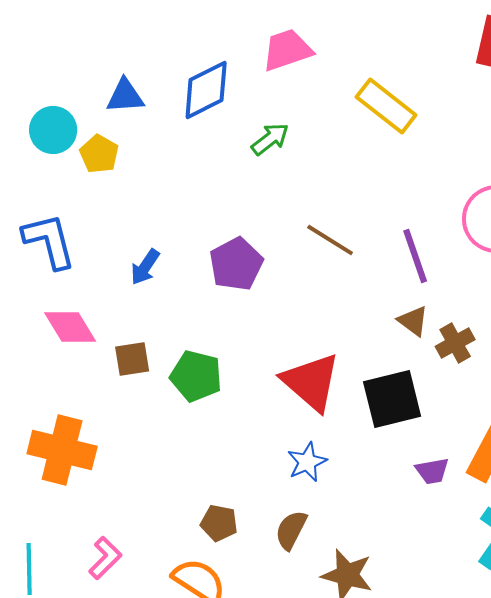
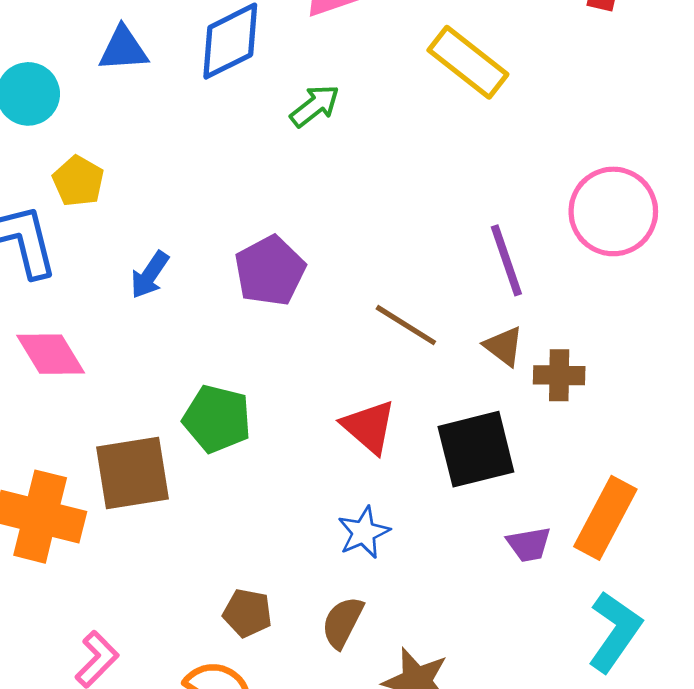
yellow pentagon: (99, 154) -> (78, 181), moved
brown line: (330, 240) -> (406, 325), moved
brown cross: (455, 343) -> (559, 375), turned 30
brown square: (132, 359) -> (133, 473), moved, size x1.6
red triangle: (311, 382) -> (369, 427), size x0.7

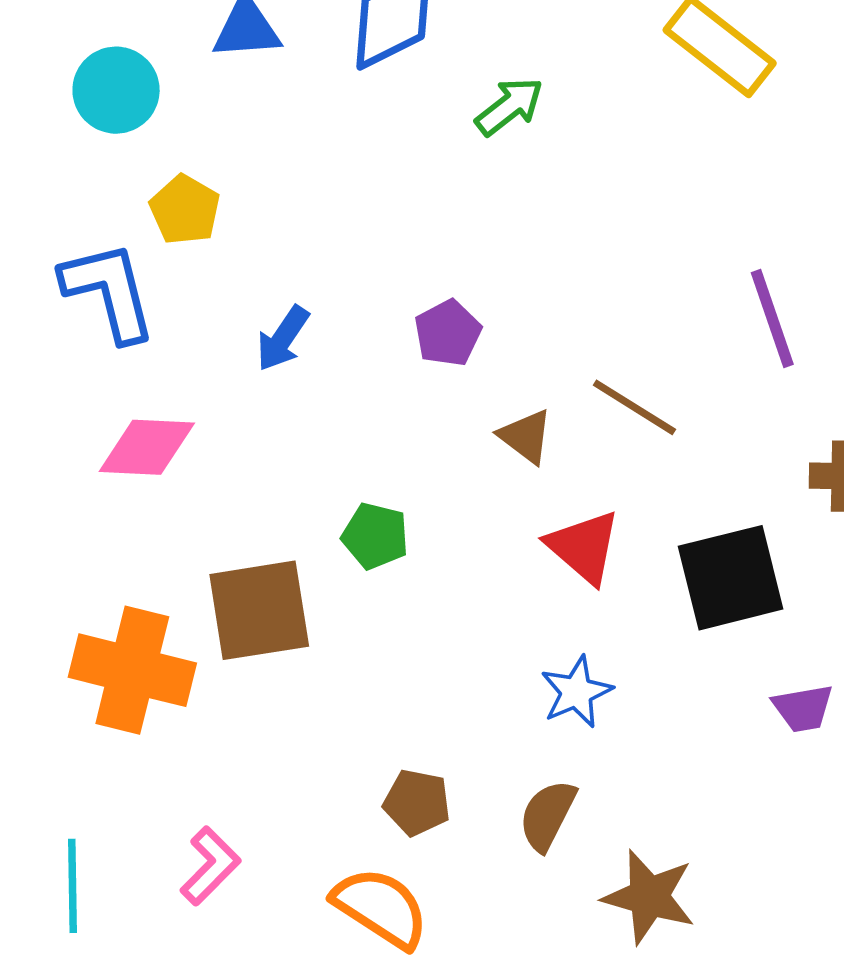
purple pentagon: (270, 271) -> (448, 333), size x0.7
brown triangle: (504, 346) -> (526, 436), moved
pink diamond: (51, 354) -> (147, 447), turned -56
green pentagon: (217, 419) -> (375, 536), size x0.7

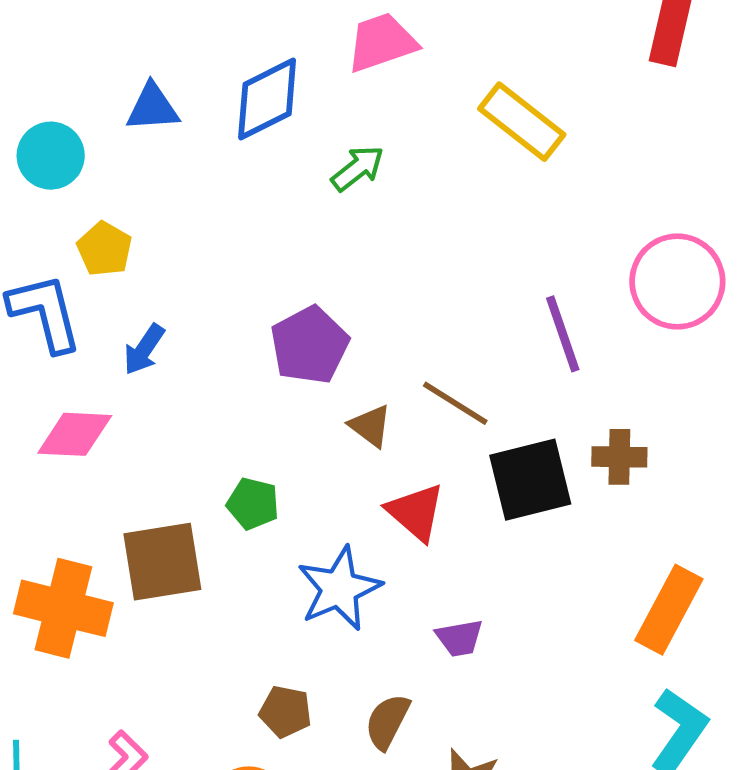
purple pentagon: (448, 333) -> (310, 345), size x1.5
blue arrow: (283, 338) -> (144, 349), moved
black square: (731, 578) -> (530, 480), moved
blue star: (576, 692) -> (339, 588), moved, size x1.5
purple trapezoid: (803, 708) -> (459, 638), moved

